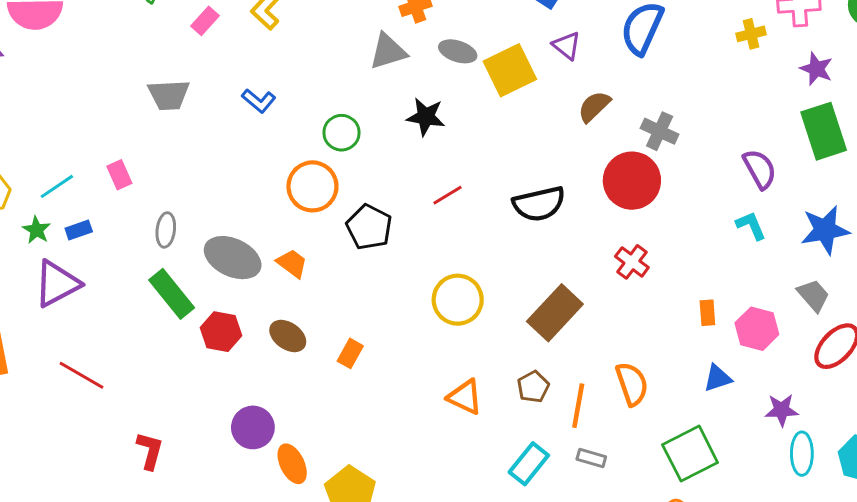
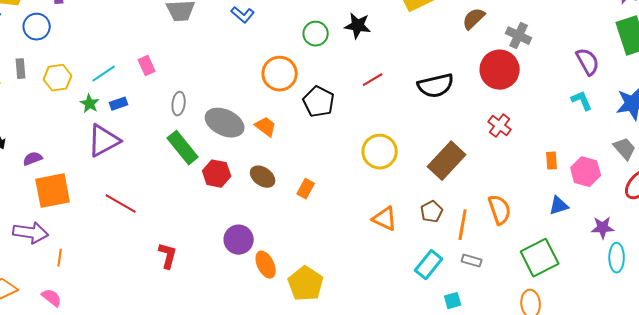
green circle: (341, 133) -> (316, 34), moved

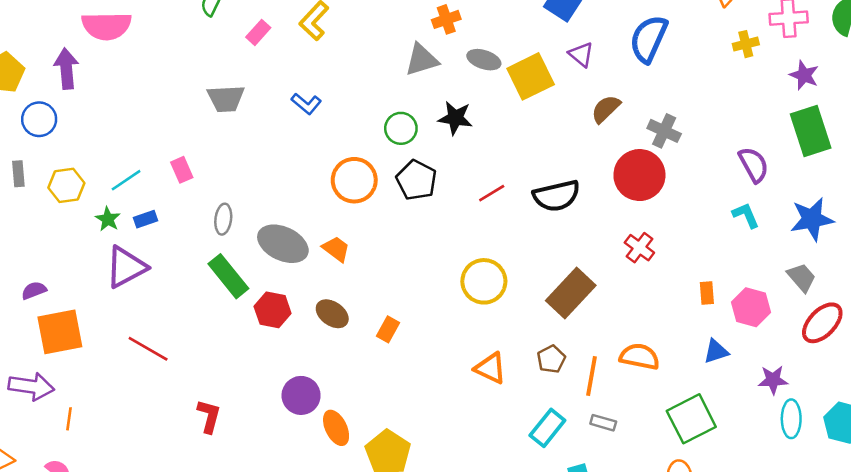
red line: (373, 80) -> (492, 193), moved
black pentagon: (319, 102) -> (416, 180), moved
orange semicircle: (500, 210) -> (639, 357), turned -60

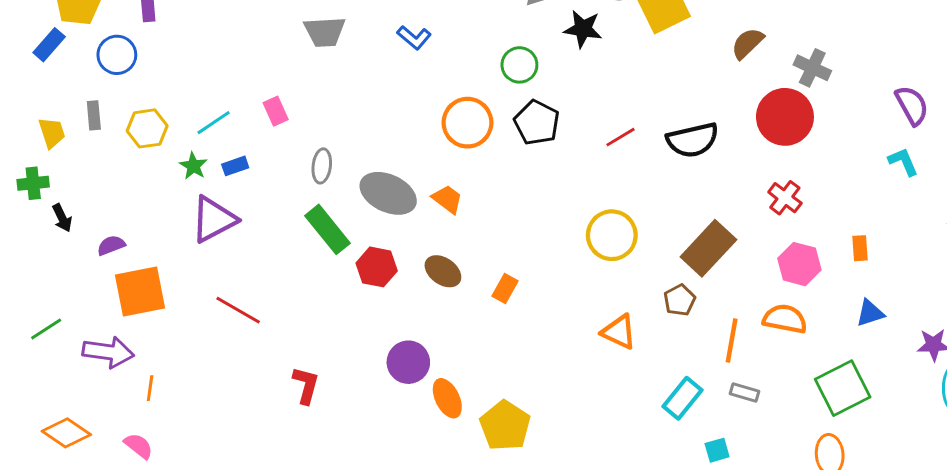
black star: (455, 118) -> (583, 29), moved
pink hexagon: (751, 307) -> (799, 264), moved
brown pentagon: (551, 359) -> (680, 300), moved

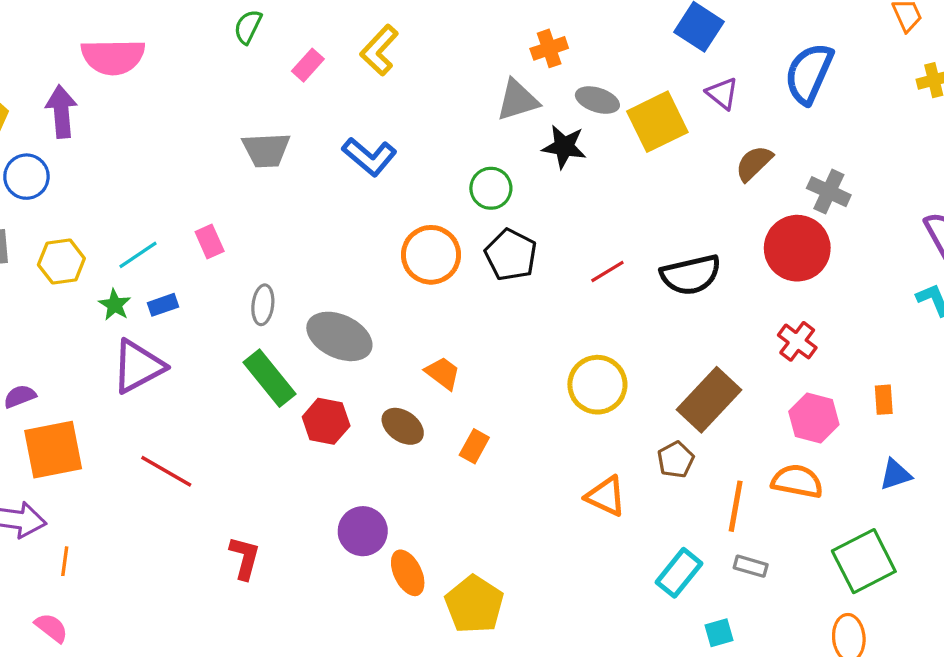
blue L-shape: (414, 38) -> (369, 157), size x1.4
orange trapezoid: (447, 199) -> (443, 373), moved

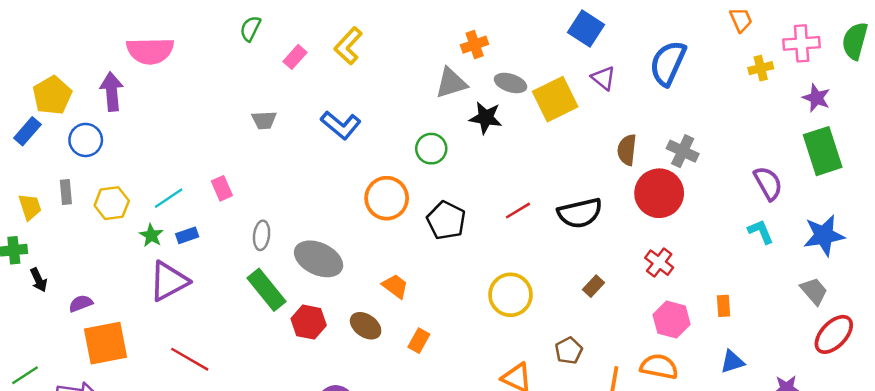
gray trapezoid: (266, 150) -> (264, 120), size x0.7
brown semicircle: (754, 163) -> (627, 150), moved, turned -40
black pentagon: (511, 255) -> (446, 220), moved
brown rectangle: (709, 400) -> (593, 286), moved, size x0.5

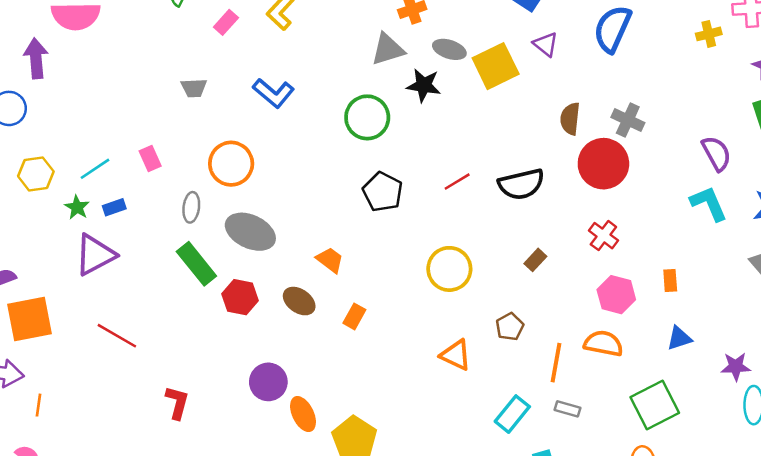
green circle: (431, 149) -> (367, 117), size x1.4
orange circle: (387, 198) -> (231, 164), moved
cyan L-shape: (761, 232) -> (709, 203), size x1.4

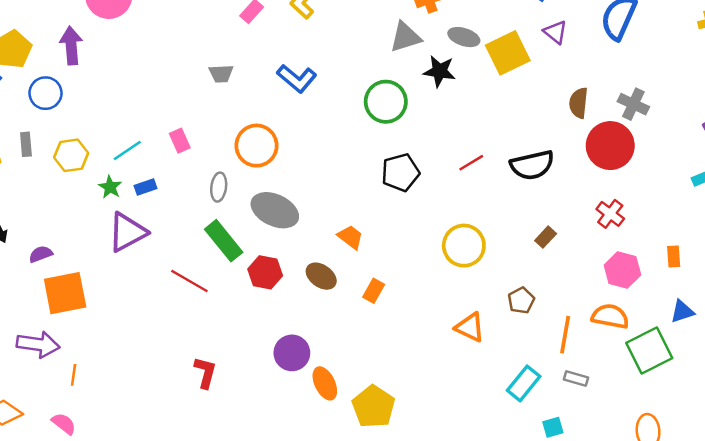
black pentagon: (383, 192) -> (400, 172), turned 30
red line: (117, 336) -> (189, 281), moved
green square: (655, 405) -> (649, 350), moved

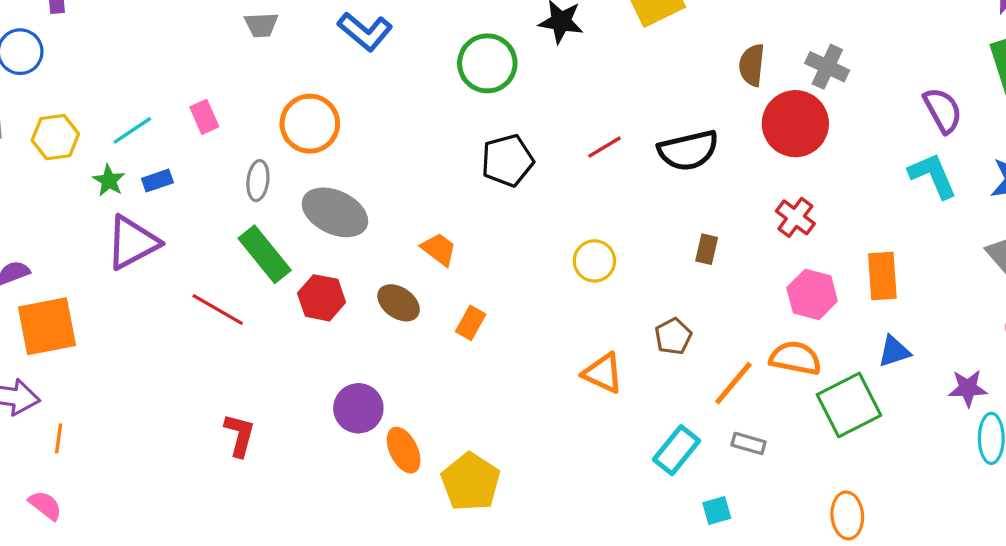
brown rectangle: (546, 237) -> (707, 249), turned -30
yellow circle: (464, 246) -> (594, 261), size x0.7
orange rectangle: (674, 257) -> (882, 276), size x1.6
orange line: (565, 335) -> (733, 383), turned 30

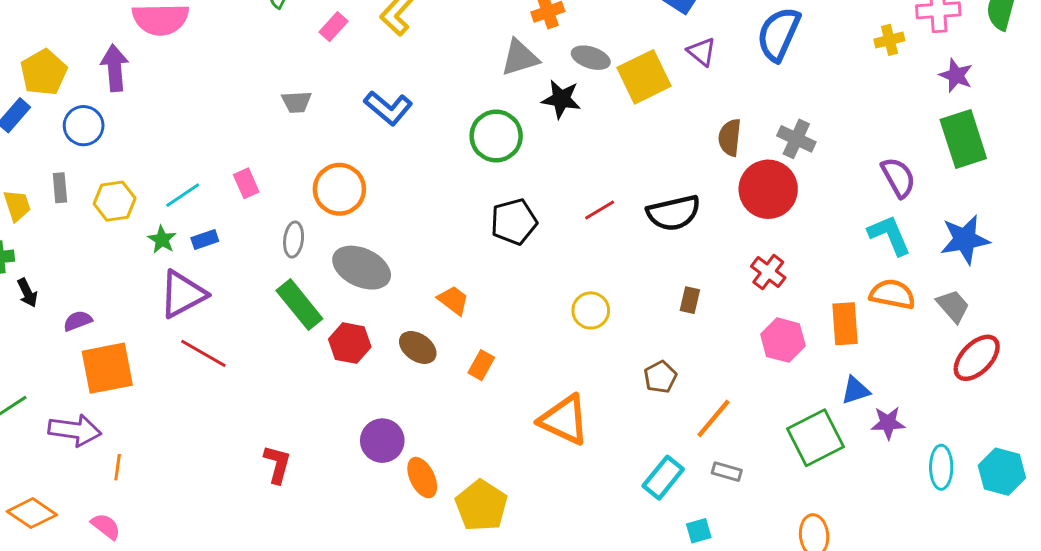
red line: (218, 309) -> (203, 353), moved
orange semicircle: (795, 358) -> (892, 294), moved
orange triangle: (603, 373) -> (564, 420), moved, size x1.4
purple star: (968, 388) -> (888, 423), moved

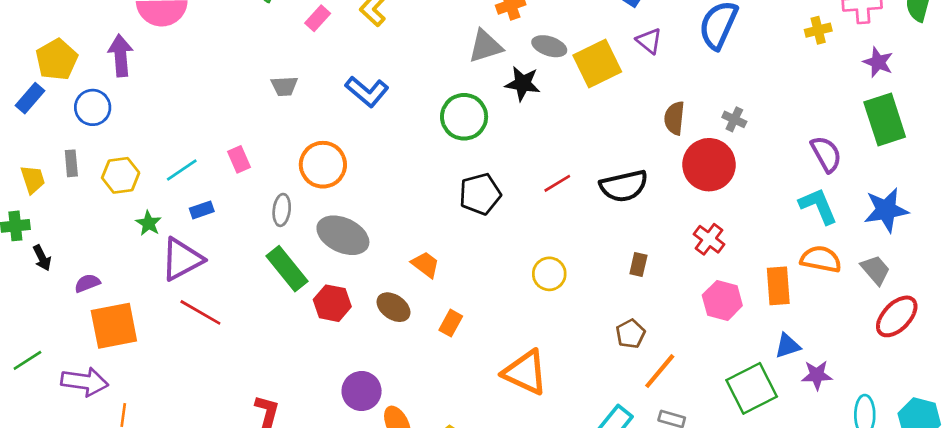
gray cross: (796, 139) -> (734, 119), size x0.7
green star: (162, 240) -> (149, 223), moved
brown pentagon: (660, 377) -> (630, 334), moved

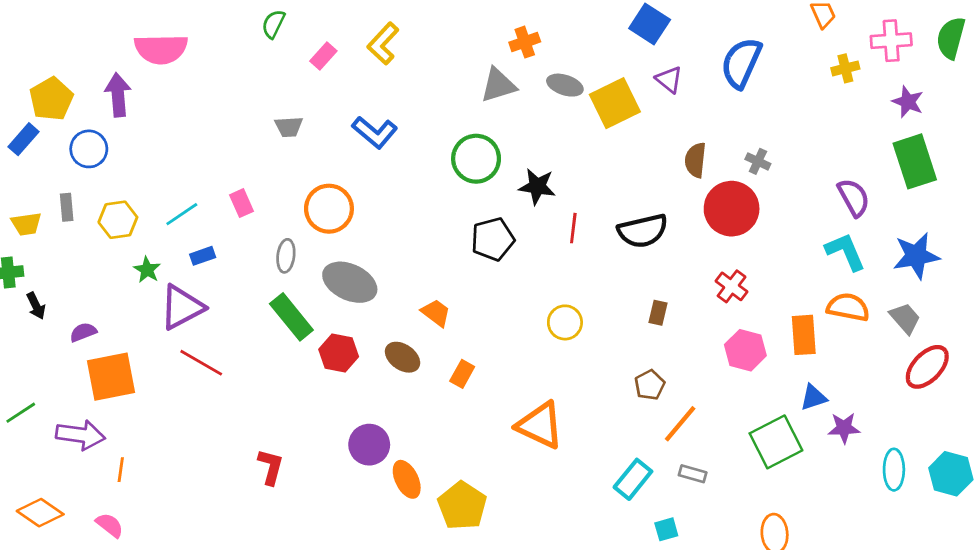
black star: (523, 83) -> (537, 186), moved
yellow trapezoid: (33, 179) -> (26, 224), turned 100
red line: (557, 183) -> (573, 228), turned -52

